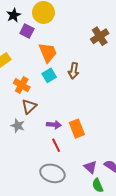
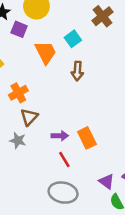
brown cross: (100, 36) -> (103, 16), moved
cyan square: (49, 75) -> (73, 39), moved
orange cross: (22, 85) -> (18, 93), turned 35

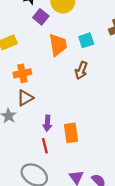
purple arrow: (60, 136) -> (47, 123), turned 77

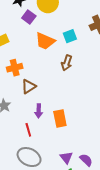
orange trapezoid: (58, 45) -> (45, 41), turned 125
brown triangle: (25, 98) -> (29, 86), moved
red line: (45, 146) -> (28, 130), moved

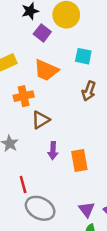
cyan square: (70, 36) -> (83, 56), moved, turned 32
orange trapezoid: (45, 41) -> (46, 70), moved
red line: (28, 130) -> (23, 184), moved

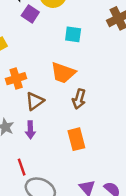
orange trapezoid: (46, 70) -> (63, 73), moved
brown arrow: (89, 91) -> (79, 99), moved
purple arrow: (53, 151) -> (30, 130), moved

